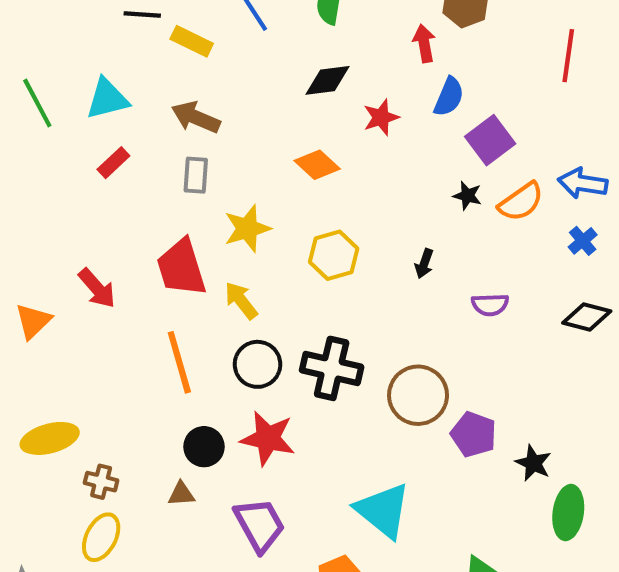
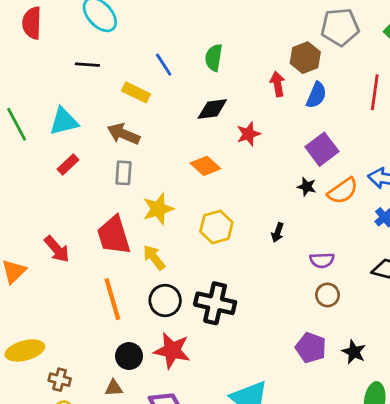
yellow rectangle: (192, 41) -> (136, 92), moved
blue semicircle: (449, 97) -> (316, 95), moved
brown circle: (418, 395) -> (327, 295), moved, size x0.6
black star: (533, 463) -> (354, 352), moved

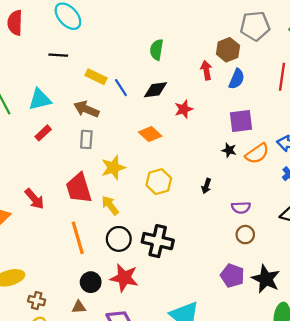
blue line: (164, 65) -> (121, 88), moved
purple square: (322, 149) -> (241, 121), turned 30
black star: (354, 352) -> (266, 279), size x1.5

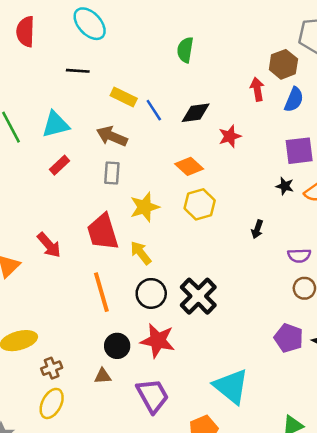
green semicircle: (157, 50) -> (185, 50), moved
yellow hexagon: (159, 182) -> (200, 204), moved
black cross: (158, 241) -> (198, 296), turned 32
brown cross: (37, 301) -> (52, 368), turned -35

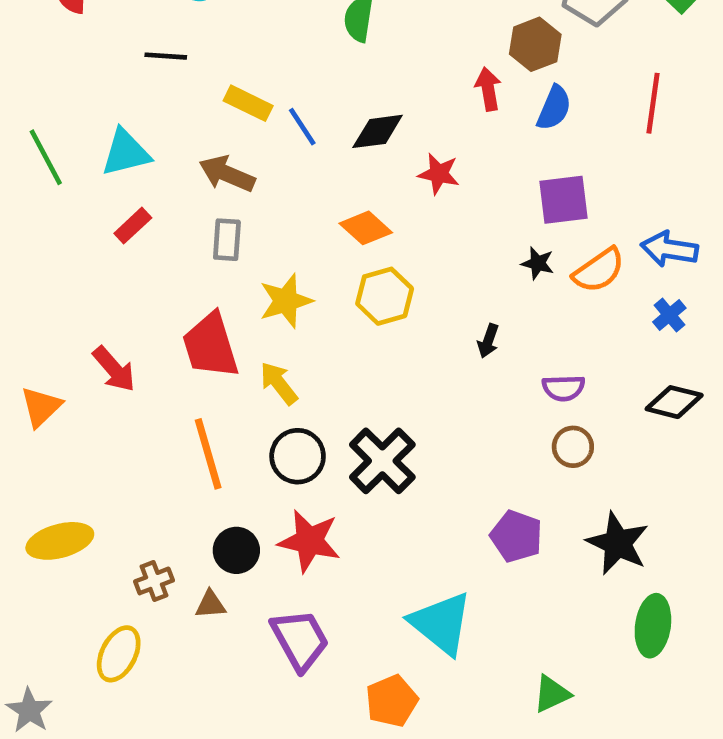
red star: (230, 136) -> (439, 174), turned 30
purple pentagon: (289, 338) -> (516, 536), moved
brown cross: (52, 368) -> (154, 581), moved

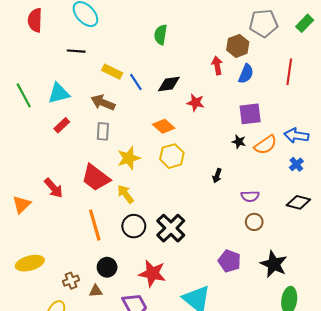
red trapezoid: (210, 346) -> (96, 178), turned -36
red star: (309, 541) -> (152, 273), moved

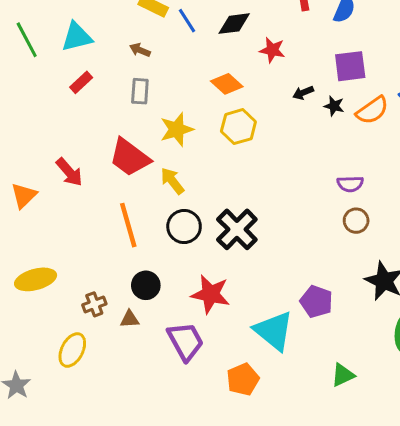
brown arrow: (103, 103) -> (140, 50), size x0.6
black arrow: (217, 176) -> (303, 93), moved, turned 48
purple pentagon: (230, 261) -> (316, 301), moved

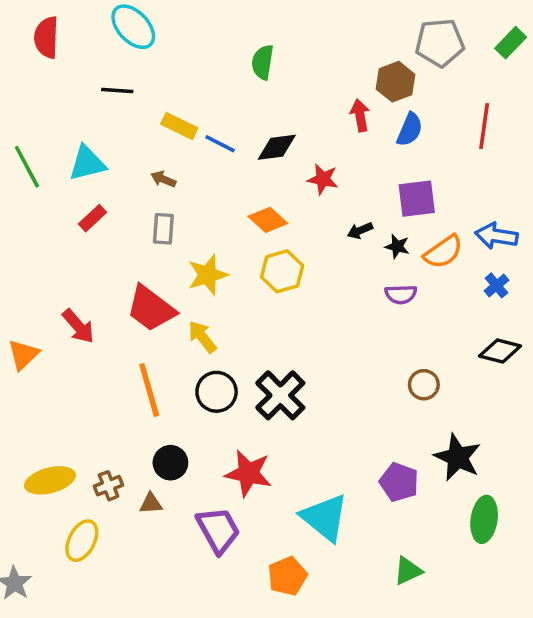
blue line: (187, 21) -> (220, 144), turned -30
purple semicircle: (350, 184) -> (401, 294), moved
yellow ellipse: (36, 279) -> (50, 480), moved
purple pentagon: (316, 301) -> (399, 482), moved

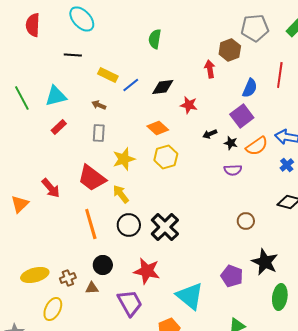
blue semicircle: (410, 130) -> (250, 88), moved
blue line: (220, 144) -> (131, 85), turned -66
purple square: (417, 199) -> (242, 116), turned -30

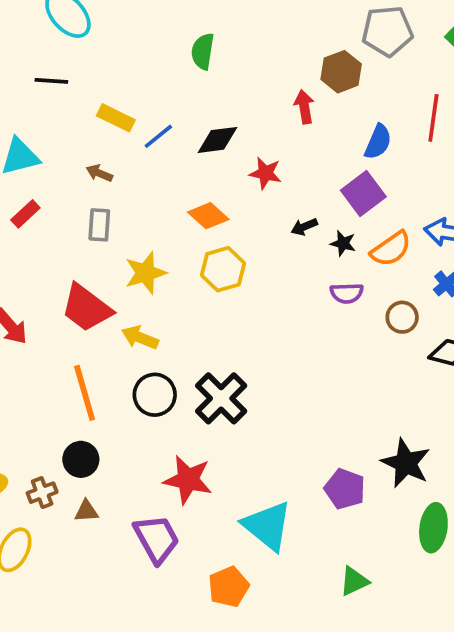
yellow arrow: (121, 194) -> (140, 338), turned -30
brown circle: (246, 221) -> (402, 317), moved
black circle: (103, 265) -> (81, 459), moved

